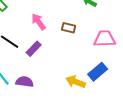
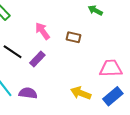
pink trapezoid: (105, 39) -> (111, 68), moved
blue rectangle: (98, 72) -> (113, 96), moved

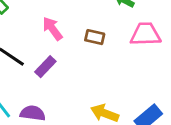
pink trapezoid: (111, 68) -> (145, 34), moved

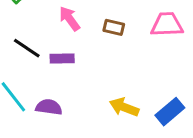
purple rectangle: (45, 67) -> (62, 58), turned 45

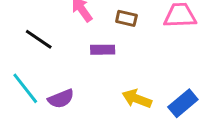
purple rectangle: (62, 58) -> (103, 50), moved
purple semicircle: (49, 107) -> (61, 99), turned 150

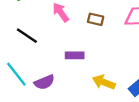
purple rectangle: (103, 50) -> (75, 55), moved

